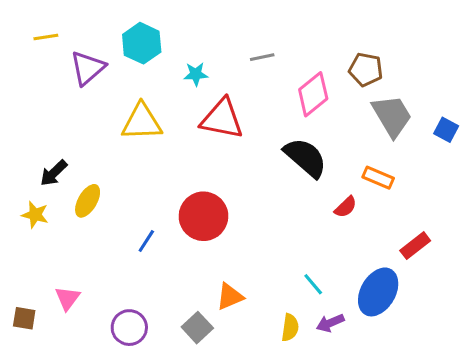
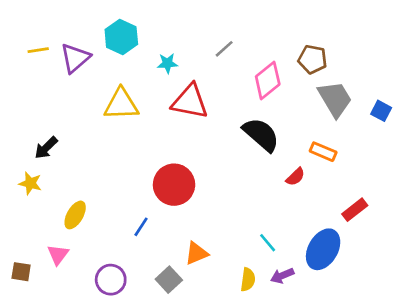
yellow line: (46, 37) -> (38, 50), moved
gray line: (262, 57) -> (224, 49), turned -30
yellow ellipse: (88, 201) -> (75, 215), moved
blue line: (146, 241) -> (141, 227), moved

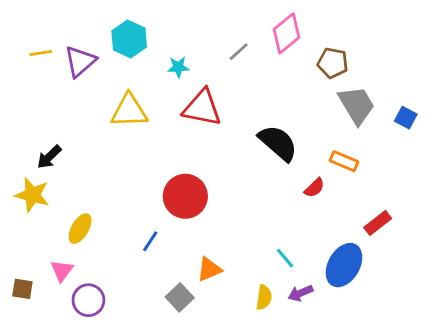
pink diamond: (268, 80) -> (286, 33), moved
yellow star: (30, 183) -> (32, 195), size x1.4
purple circle: (111, 280) -> (88, 300), moved

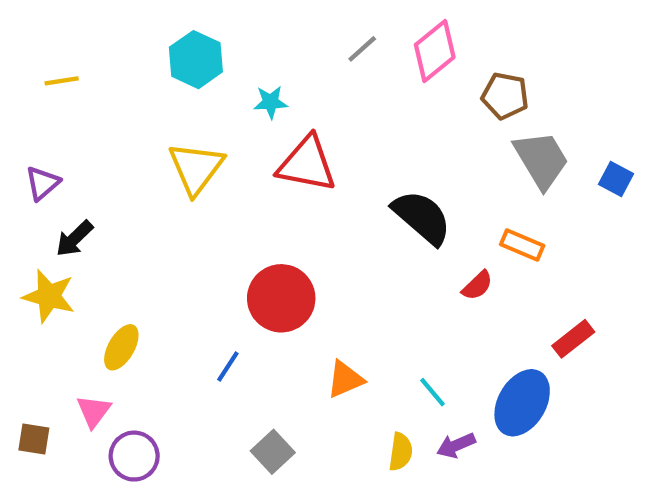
gray line: (239, 52) -> (362, 49), moved
purple triangle: (80, 61) -> (42, 183), moved, size x0.7
yellow triangle: (129, 111) -> (196, 168), turned -51
orange triangle: (209, 269) -> (345, 379), moved

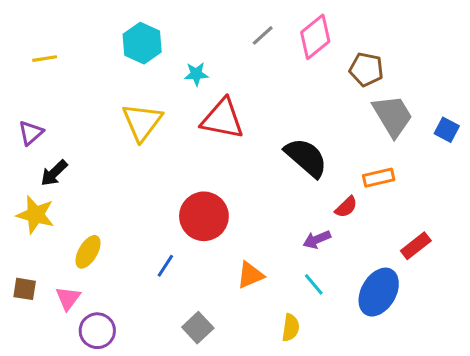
orange rectangle: (522, 245) -> (379, 178), turned -36
brown square: (34, 439) -> (25, 289), moved
purple arrow: (456, 445) -> (317, 239), moved

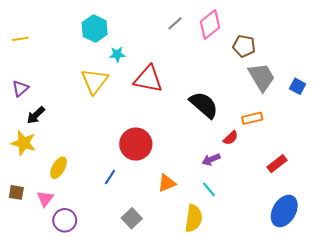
yellow line: (45, 59) -> (20, 39), moved
cyan star: (196, 74) -> (117, 54), moved
blue ellipse: (379, 292) -> (284, 211), moved
yellow semicircle: (291, 328) -> (194, 218), size x1.5

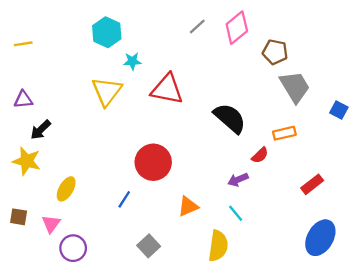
blue square: (298, 86) -> (339, 110), moved
purple triangle: (20, 88) -> (23, 100), turned 36

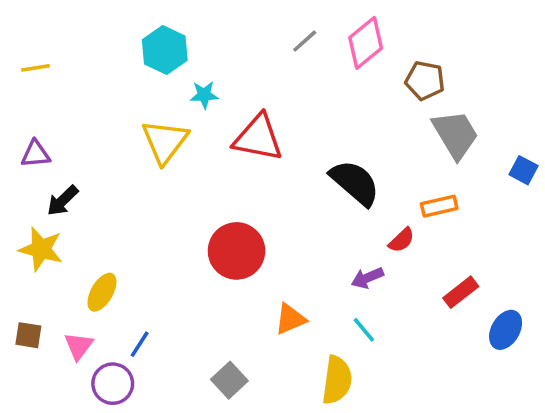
red rectangle: (312, 184) -> (461, 292), moved
blue line: (124, 199) -> (140, 344), moved
blue ellipse: (320, 238) -> (506, 330), moved, size x0.7

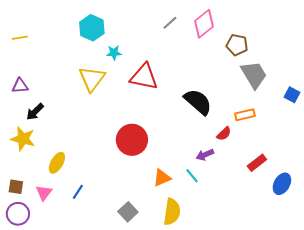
cyan line: (364, 330) -> (192, 176), moved
yellow semicircle: (337, 380) -> (172, 212), moved
purple circle: (113, 384) -> (18, 214), moved

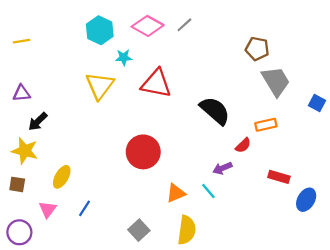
pink diamond: (204, 24) -> (148, 26), moved, turned 68
red rectangle: (257, 163) -> (279, 177), turned 54
brown square: (16, 187) -> (17, 184), moved

